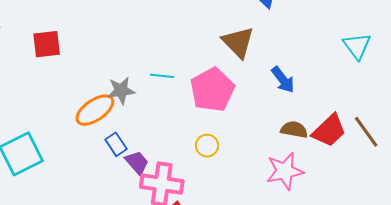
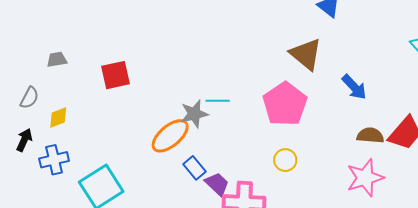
cyan line: (162, 76) -> (218, 101), moved

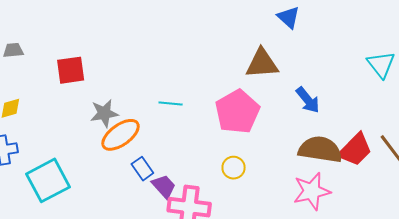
brown triangle: (306, 54) -> (262, 63), turned -48
gray star: (194, 114) -> (104, 113), moved
brown semicircle: (370, 135) -> (320, 149), size x1.6

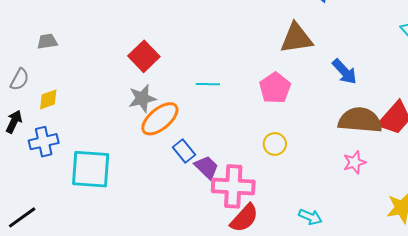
red square: (71, 70) -> (144, 56), moved, turned -32
pink pentagon: (237, 112) -> (275, 88), size x0.7
cyan square: (48, 180) -> (91, 169), turned 36
pink star: (312, 191) -> (354, 162), size x0.6

